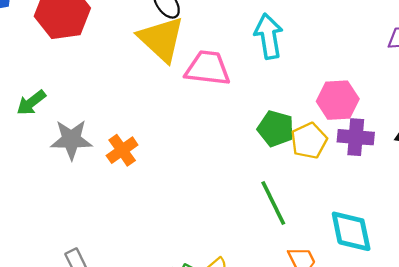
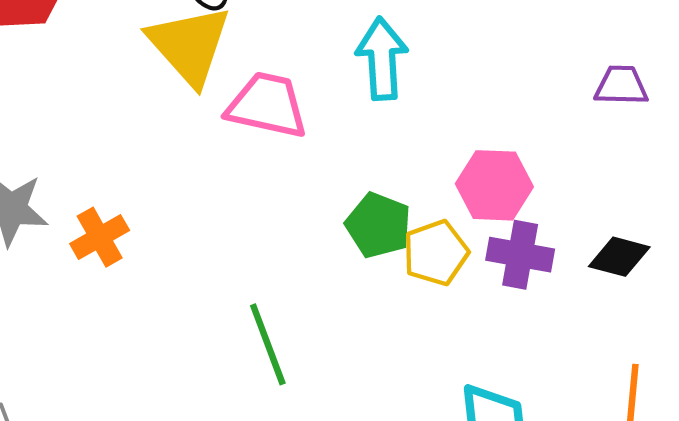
green line: (273, 203) -> (268, 344), moved

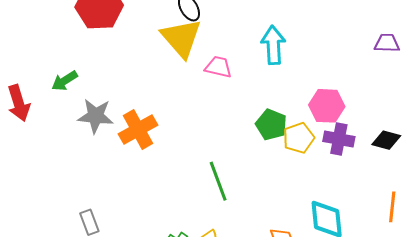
purple trapezoid: (621, 86) -> (387, 43), moved
pink trapezoid: (267, 105) -> (218, 67), size x0.7
orange cross: (100, 237) -> (138, 129), size x1.4

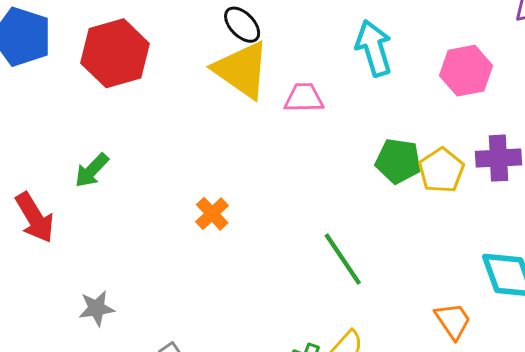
pink hexagon: (327, 106) -> (466, 71), moved
gray star: (96, 116) -> (97, 308), moved, size x0.7
orange cross: (138, 129) -> (212, 214), size x0.6

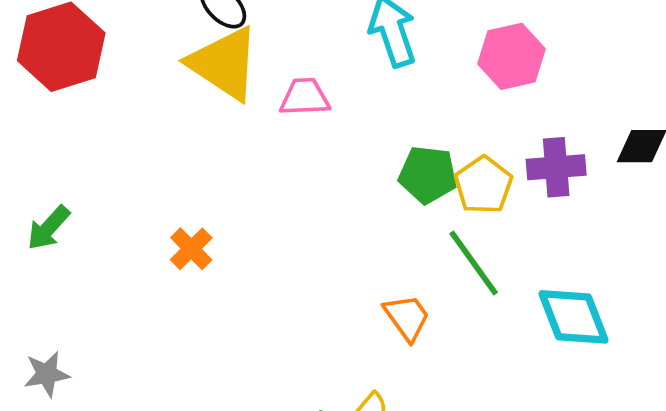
green arrow: (92, 170) -> (48, 228), moved
green line: (343, 259) -> (474, 263), moved
orange trapezoid: (453, 321) -> (407, 317), moved

